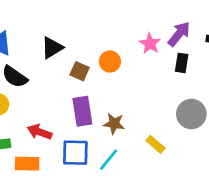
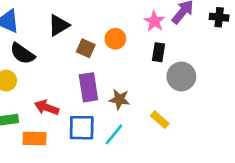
black rectangle: (182, 63) -> (158, 52), moved
gray circle: (191, 114) -> (181, 76), moved

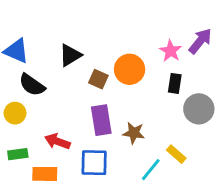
orange circle: (115, 39) -> (130, 69), size x1.4
cyan line: (114, 134) -> (151, 170), moved

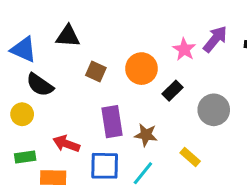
black triangle: (70, 55) -> (68, 36), moved, turned 35
brown square: (98, 79) -> (96, 72), moved
black rectangle: (175, 83) -> (172, 91), moved, turned 36
cyan line: (151, 170) -> (143, 173), moved

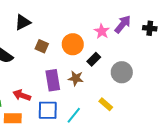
black triangle: (68, 36) -> (23, 22), turned -30
brown star: (146, 135) -> (76, 78), moved

